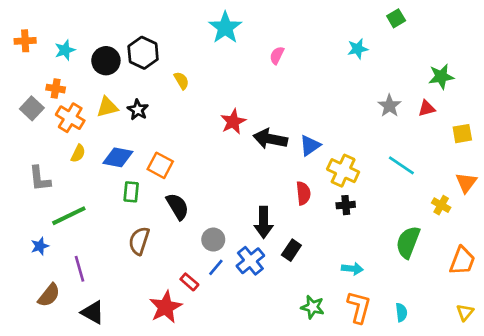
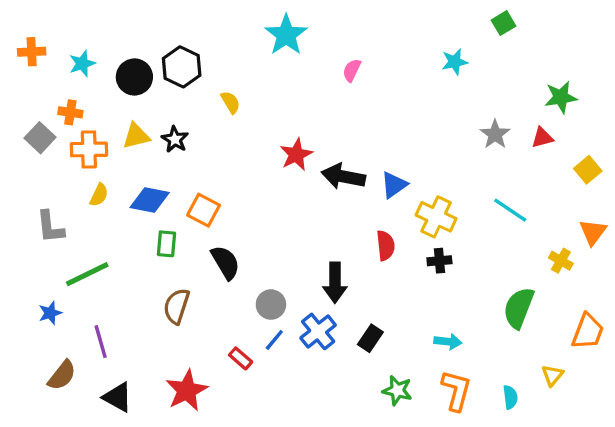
orange cross: (70, 118) -> (89, 149), turned -32
yellow square: (462, 134) -> (588, 170), turned -30
black rectangle: (291, 250) -> (370, 338), moved
red star: (166, 307) -> (187, 390), moved
yellow triangle: (465, 312) -> (552, 375), moved

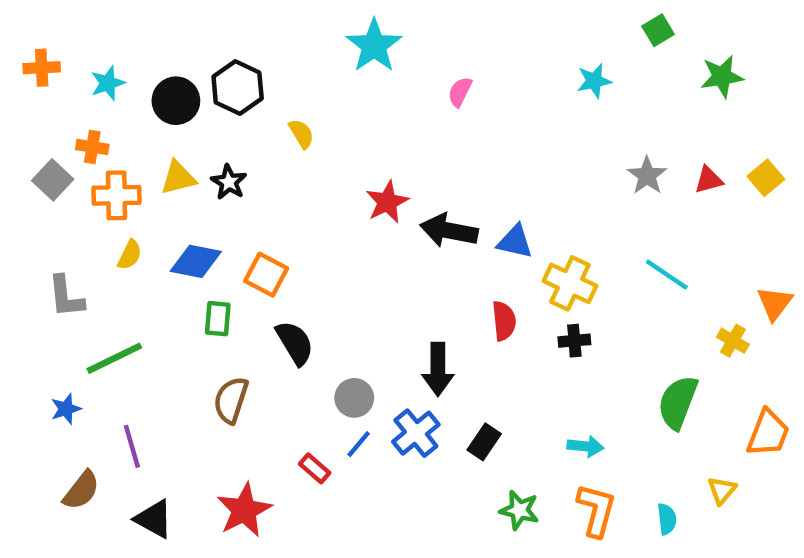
green star: (561, 97) -> (722, 76), moved
yellow square: (588, 170) -> (766, 178), moved
blue triangle: (394, 185) -> (515, 242), turned 48

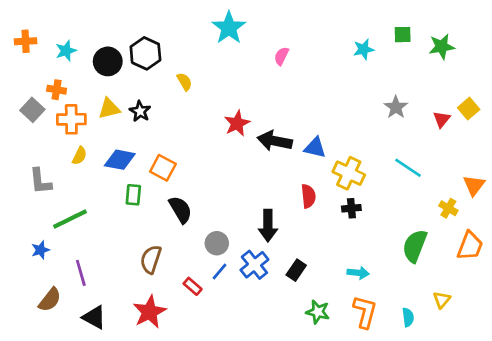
green square: (658, 30) -> (403, 35), moved, turned 30
red triangle: (709, 180) -> (442, 119), moved, turned -36
brown semicircle: (231, 400) -> (151, 259), moved
orange trapezoid: (768, 433) -> (470, 246), moved

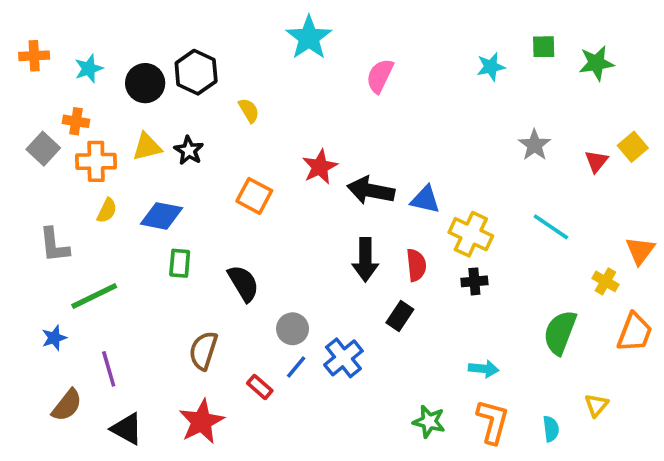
pink semicircle: (281, 56) -> (380, 76), size x1.4
orange square: (163, 168) -> (254, 196), moved
black arrow: (268, 226) -> (365, 260), moved
black rectangle: (296, 270) -> (400, 316), moved

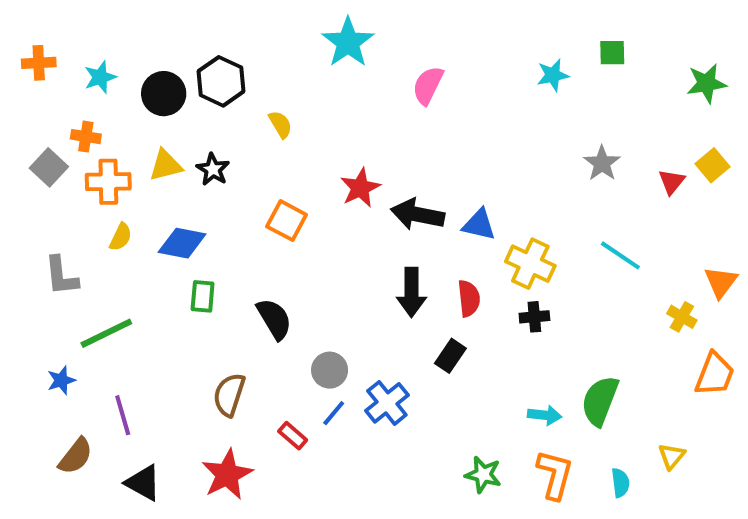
green star: (596, 63) -> (706, 83), moved
green semicircle: (560, 332) -> (600, 401), moved

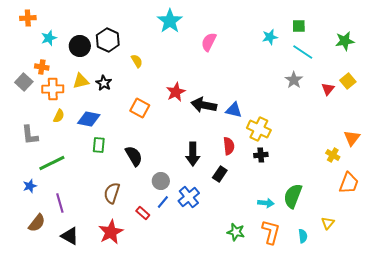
orange cross: (39, 63) -> (28, 18), moved
cyan line: (620, 255) -> (303, 52), moved
black arrow: (411, 292) -> (193, 154), moved

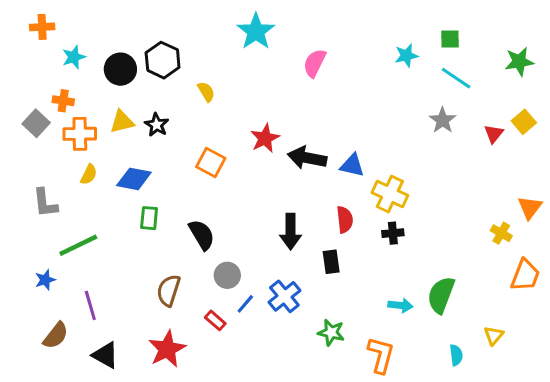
black rectangle: (220, 174) -> (331, 262), turned -42
gray circle: (161, 181) -> (227, 275), moved
green star: (236, 232) -> (331, 332), moved
orange L-shape: (271, 232) -> (381, 355), moved

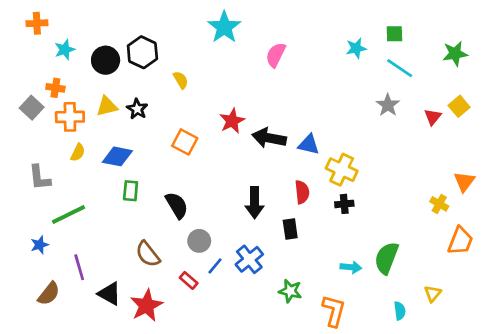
brown semicircle: (169, 290) -> (148, 254), turned -56
black triangle: (105, 355) -> (109, 294), moved

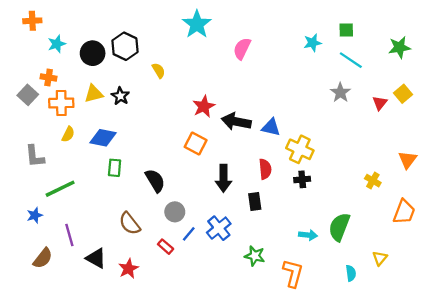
orange square: (185, 142) -> (196, 144), moved
yellow cross: (439, 204) -> (373, 181), moved
red star: (146, 306) -> (128, 269), size x0.7

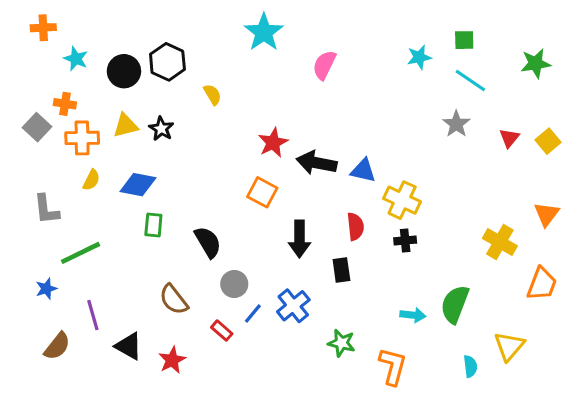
cyan star: (57, 44) -> (76, 59), turned -30
yellow square: (403, 94) -> (548, 141), moved
yellow cross: (373, 181) -> (500, 242), size x1.5
yellow triangle: (380, 258) -> (509, 346), size x1.5

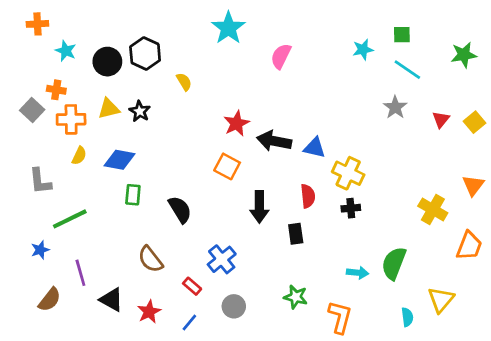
gray circle: (234, 284) -> (234, 306), moved
blue cross: (293, 306) -> (222, 259), moved
blue line: (253, 313) -> (189, 322), moved

